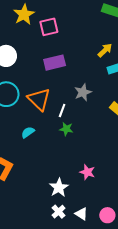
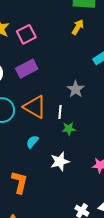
yellow arrow: (105, 50) -> (78, 27), moved
purple rectangle: (55, 63) -> (27, 69), moved
white star: (59, 188) -> (60, 162), moved, turned 30

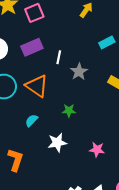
white line: (60, 112) -> (59, 57), moved

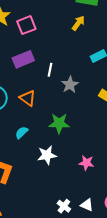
orange triangle: (37, 86) -> (28, 98), size x0.7
green star: (69, 111) -> (59, 123), size x1.5

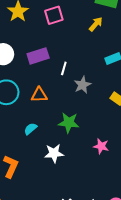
pink square: (26, 25) -> (54, 15), moved
orange triangle: (28, 98) -> (39, 95), turned -42
pink star: (86, 163) -> (101, 146), moved

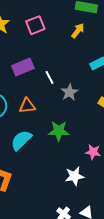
white line: (64, 68) -> (50, 77), turned -40
cyan semicircle: (31, 129) -> (21, 140), size x1.6
white star: (54, 153) -> (74, 176), moved

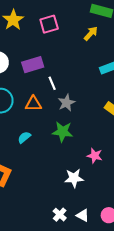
white line: (50, 77) -> (52, 83), moved
gray star: (69, 92) -> (66, 103), moved
cyan semicircle: (21, 140) -> (24, 137), size x0.6

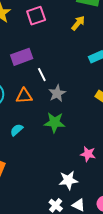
pink star: (95, 156) -> (88, 154), moved
white star: (74, 178) -> (68, 180), moved

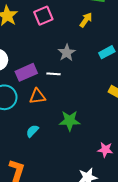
purple rectangle: (22, 57) -> (26, 72), moved
white line: (42, 75) -> (53, 74), turned -56
gray star: (57, 93) -> (67, 53), moved

